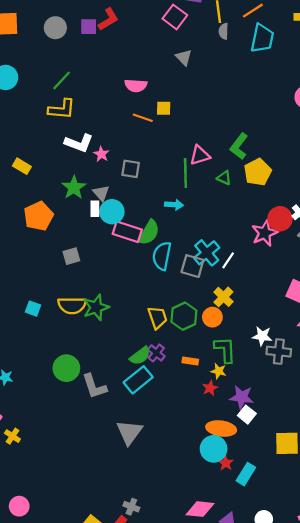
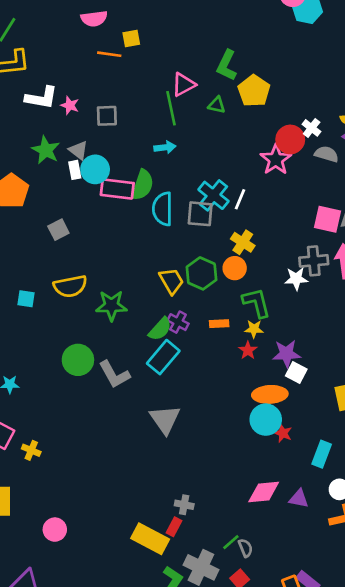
green star: (96, 307) -> (111, 306), moved, turned 30
gray cross: (279, 352) -> (314, 261), moved
cyan rectangle: (246, 474) -> (322, 454), moved

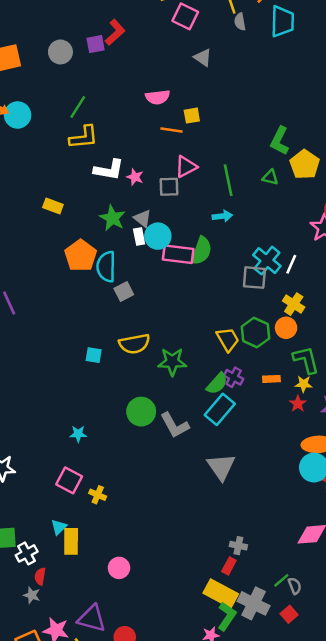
pink triangle: (183, 84) -> (186, 167), moved
cyan semicircle: (163, 209) -> (106, 267), moved
yellow rectangle: (150, 539) -> (221, 593), moved

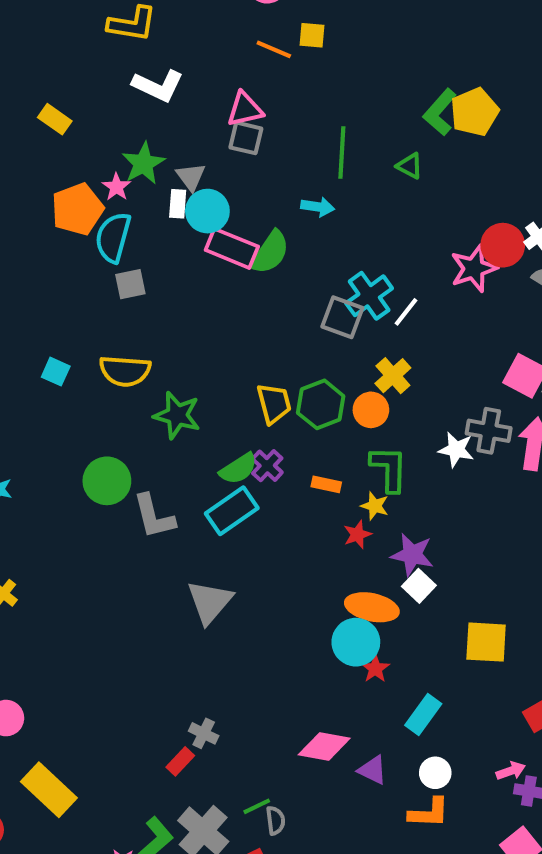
yellow pentagon: (305, 165) -> (474, 112), moved
pink triangle: (186, 167) -> (245, 109), moved
pink star: (135, 177) -> (116, 187), moved
yellow rectangle: (221, 593) -> (49, 790), moved

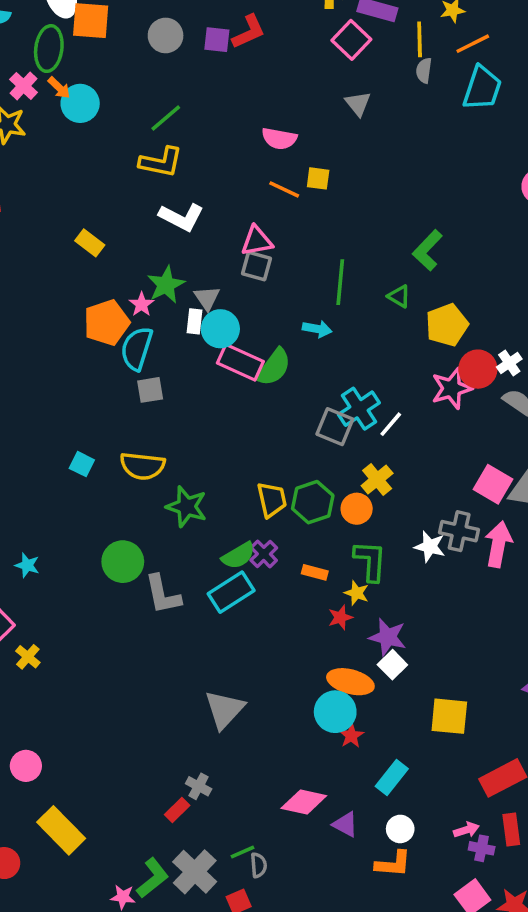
yellow pentagon: (474, 112) -> (447, 325), moved
gray triangle: (210, 602) -> (224, 709), moved

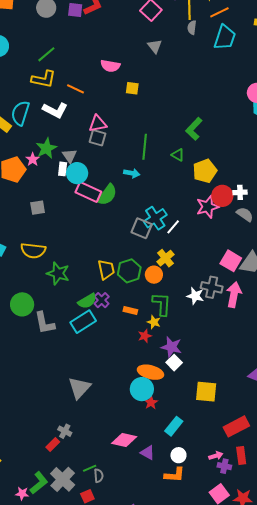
orange line: (284, 189) -> (76, 89), moved
cyan semicircle: (137, 349) -> (20, 113), moved
white cross: (509, 363) -> (240, 192), turned 32

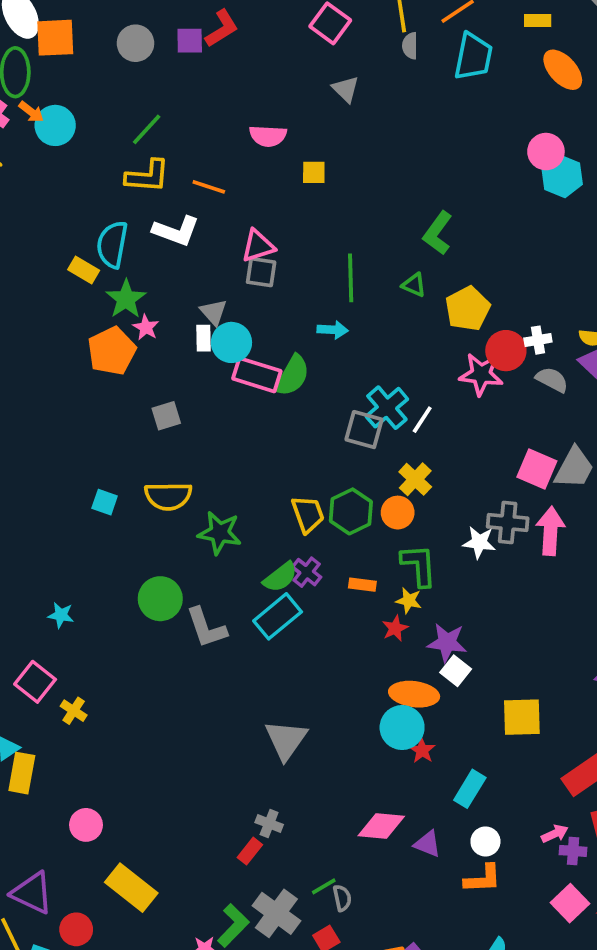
green star: (46, 148) -> (126, 299), moved
pink star: (208, 207) -> (481, 374), turned 30

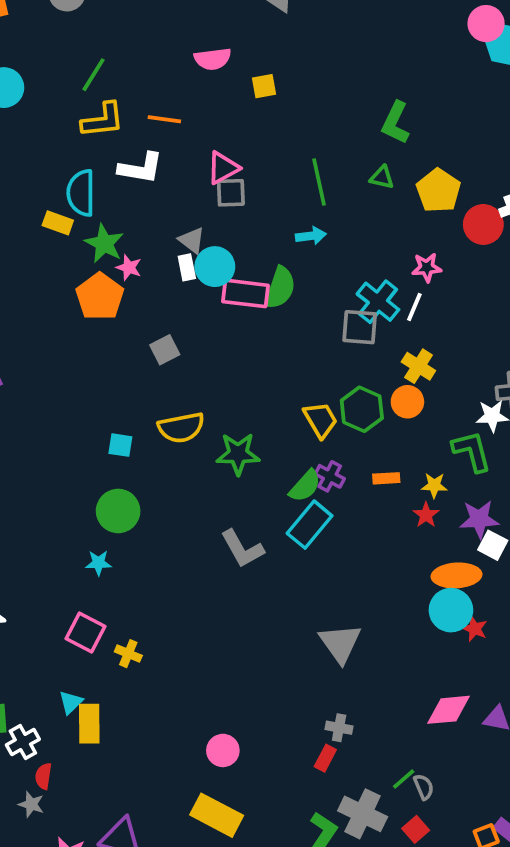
pink star: (481, 374) -> (427, 267), moved, size x0.7
green L-shape: (419, 565) -> (472, 451), moved
green circle: (160, 599) -> (118, 511), moved
pink circle: (86, 825) -> (223, 750), moved

